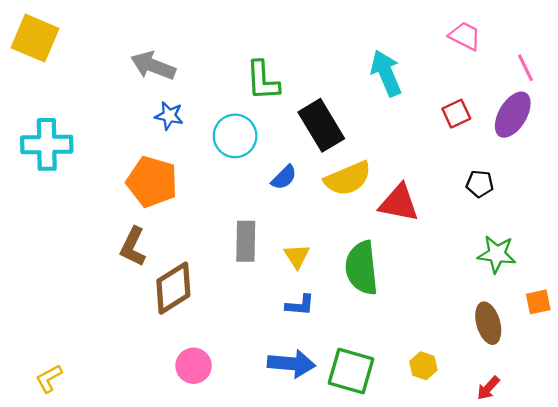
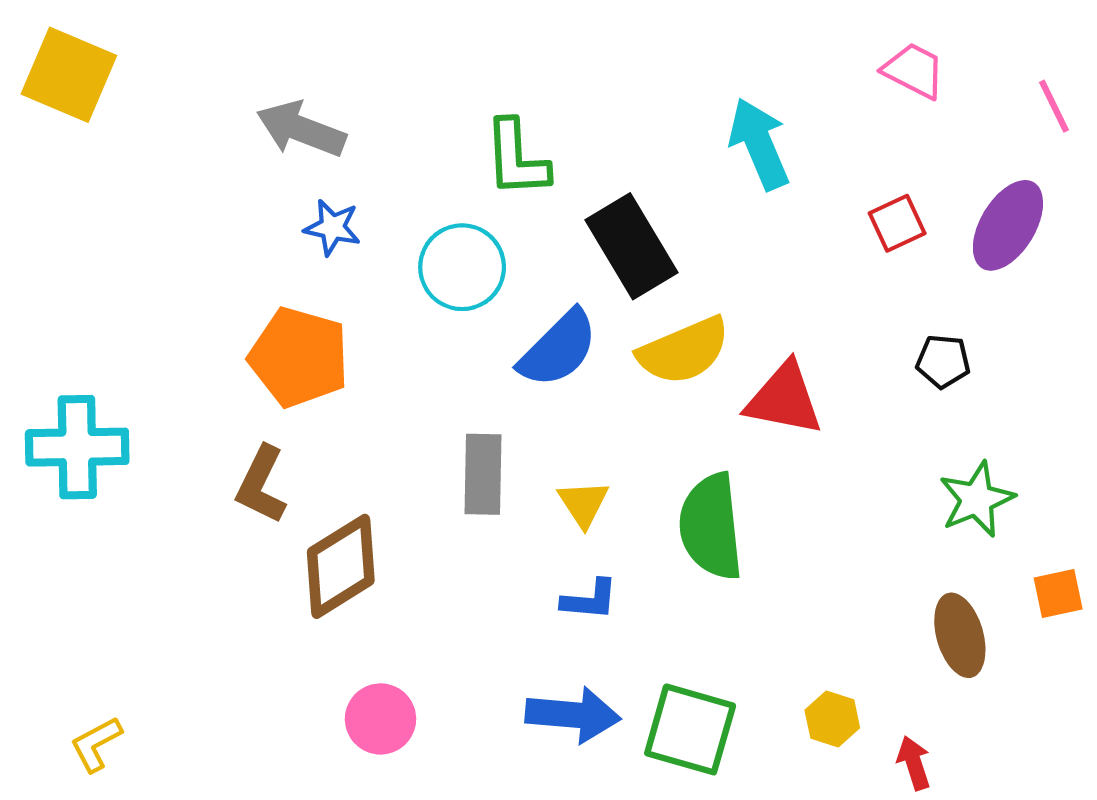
pink line: (525, 68) -> (1054, 106), moved
cyan cross: (47, 144) -> (77, 447), moved
blue semicircle: (284, 177) -> (558, 349), size x1.6
green star: (497, 254) -> (977, 499), turned -30
red arrow: (488, 388) -> (914, 763), moved, turned 120

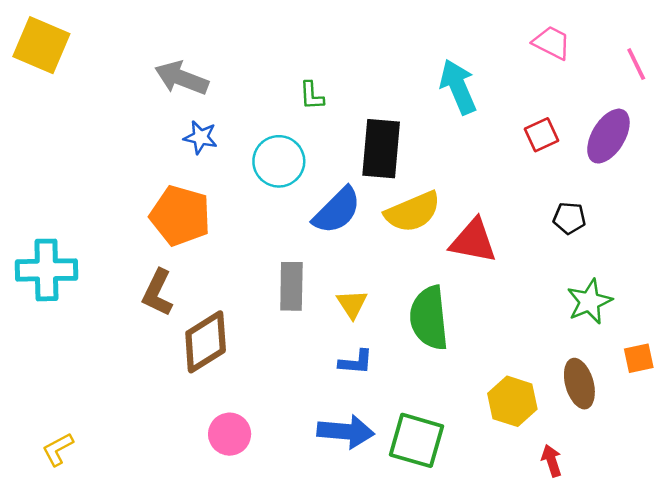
green L-shape: (516, 158) -> (312, 96), size x0.6
black rectangle: (631, 246) -> (381, 149), turned 36
yellow hexagon: (832, 719) -> (512, 401), moved, size x1.5

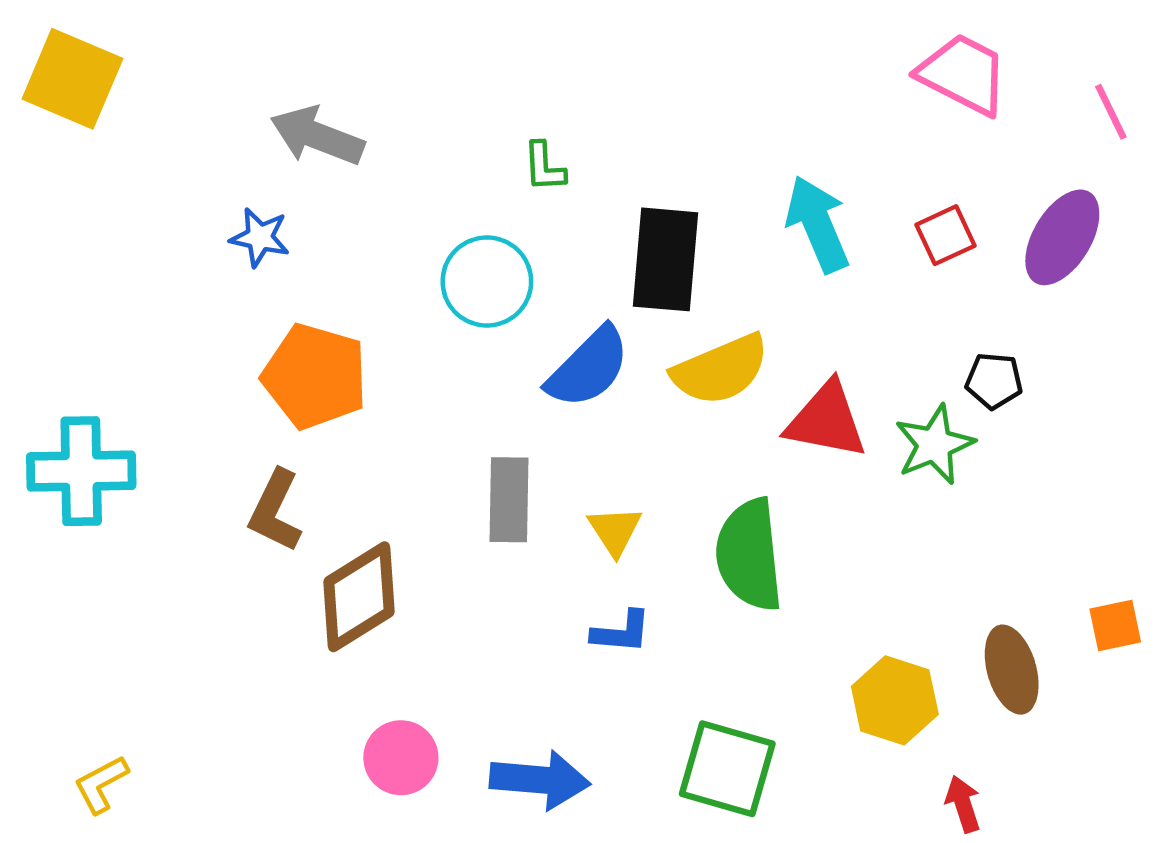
pink trapezoid: (552, 43) -> (963, 74), size x1.4
cyan arrow: (458, 87) -> (818, 224), moved
blue star: (201, 137) -> (260, 237), moved
green star: (589, 301) -> (934, 445), moved
blue arrow: (346, 432) -> (540, 780), moved

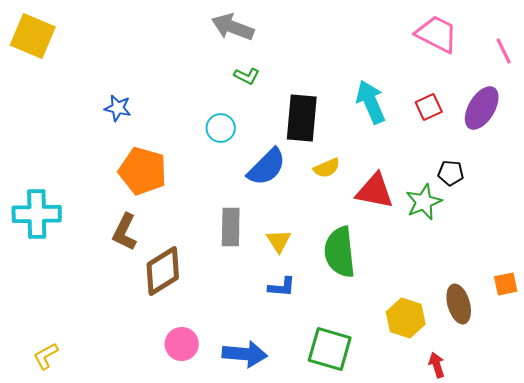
gray arrow: (317, 136) -> (233, 27), moved
green L-shape: (544, 167) -> (247, 76), turned -60
cyan circle: (487, 281) -> (221, 128), size x0.7
yellow semicircle: (721, 370) -> (327, 168), size x0.6

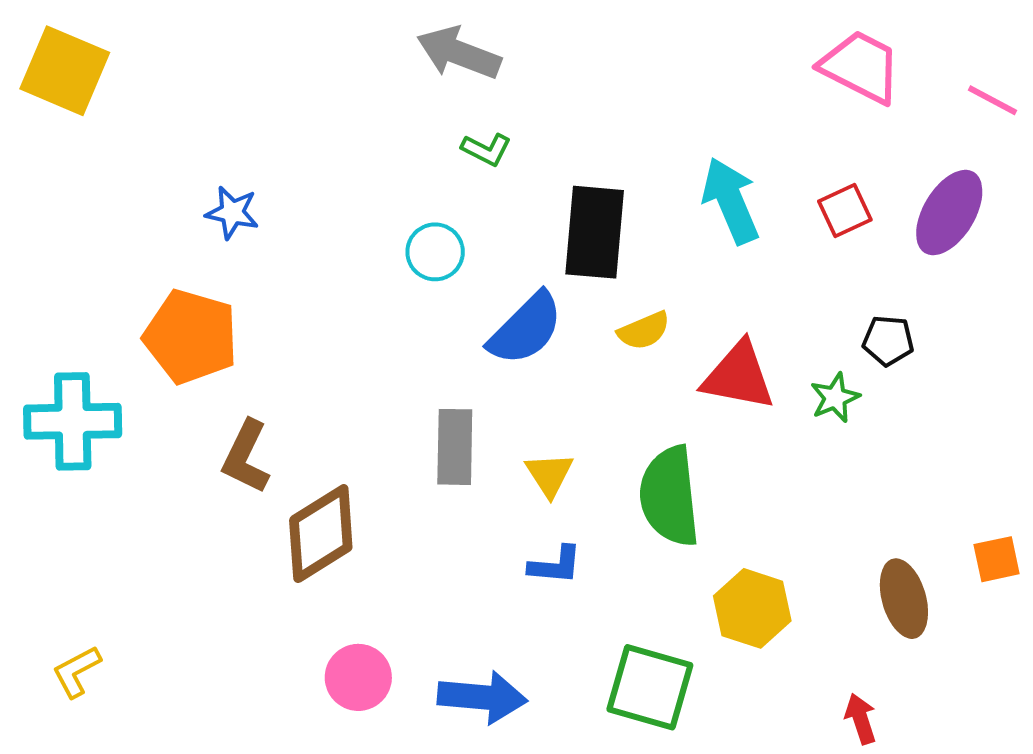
pink line: (504, 51) -> (993, 100), turned -36
orange pentagon: (143, 171) -> (191, 337), moved
green star: (424, 202) -> (835, 398), size x0.7
yellow hexagon: (406, 318) -> (752, 608), moved
yellow L-shape: (46, 356) -> (77, 672), moved

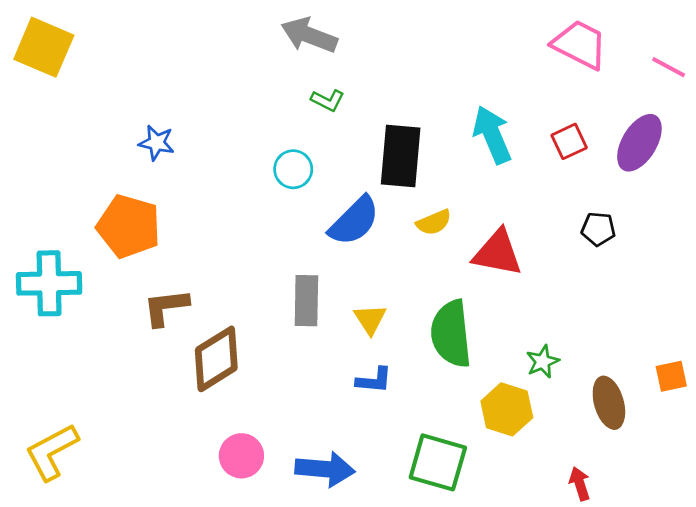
green star: (835, 398) -> (543, 362), moved
brown L-shape: (246, 457) -> (166, 307), turned 57
yellow L-shape: (77, 672) -> (52, 452), size x1.6

